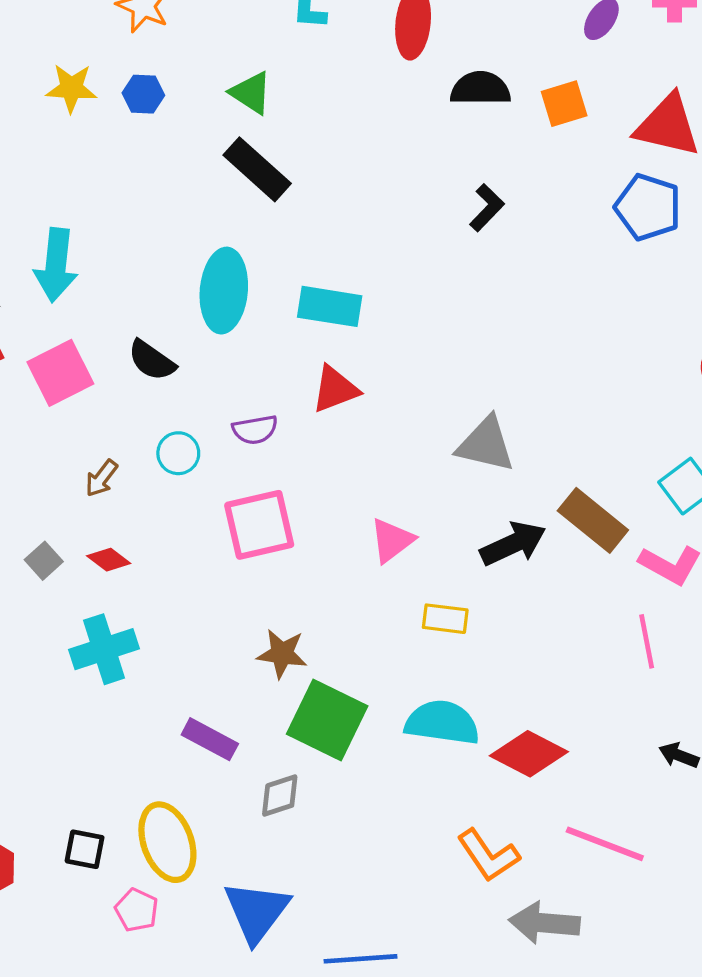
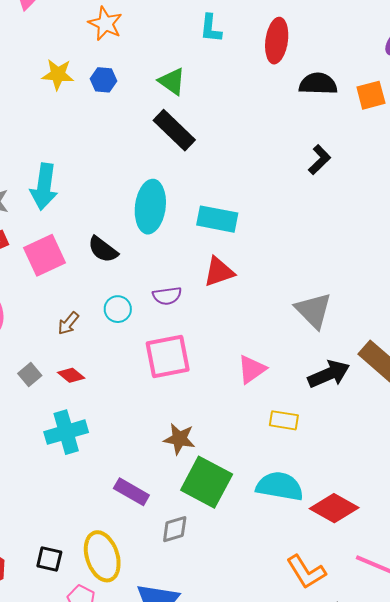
gray triangle: (486, 444) -> (313, 310), turned 30

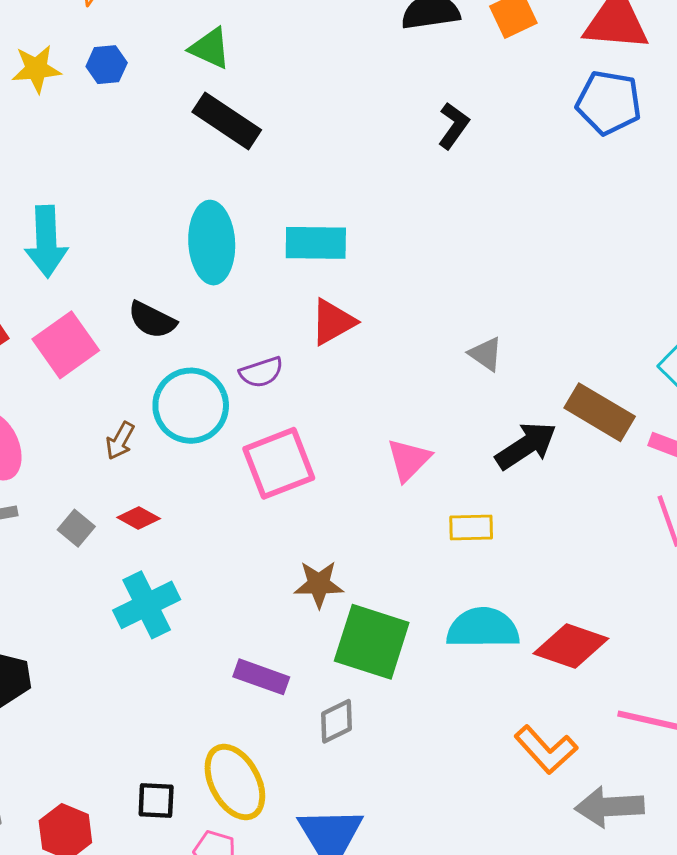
cyan circle: (118, 309) -> (191, 406), size x1.8
gray triangle: (313, 310) -> (486, 354), size x0.6

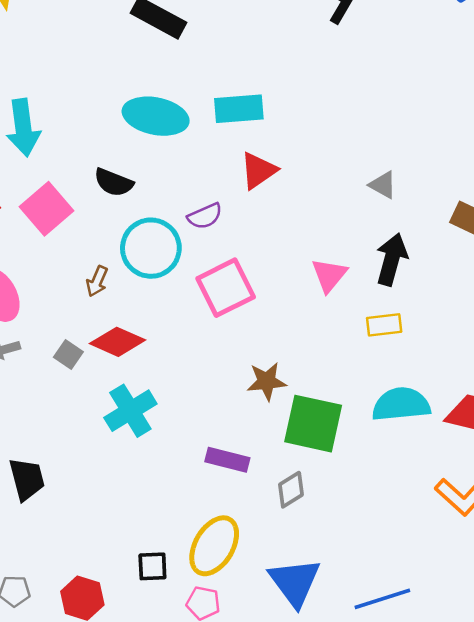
cyan ellipse: (212, 243) -> (156, 116), turned -70
black arrow: (526, 446) -> (392, 259), moved, turned -36
red diamond: (139, 518) -> (118, 342), size x1.6
yellow ellipse: (235, 782) -> (214, 546), turned 64

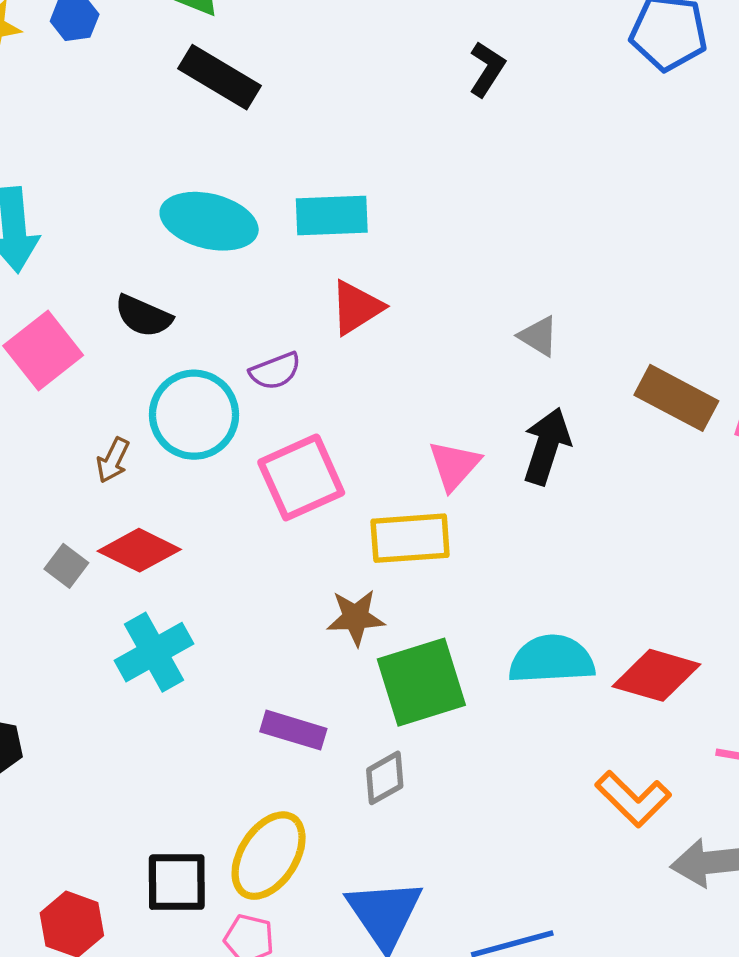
yellow rectangle: (384, 325) -> (410, 538), moved, size x1.5
green square: (313, 424) -> (421, 682), turned -32
black square: (152, 566) -> (177, 882), size x1.4

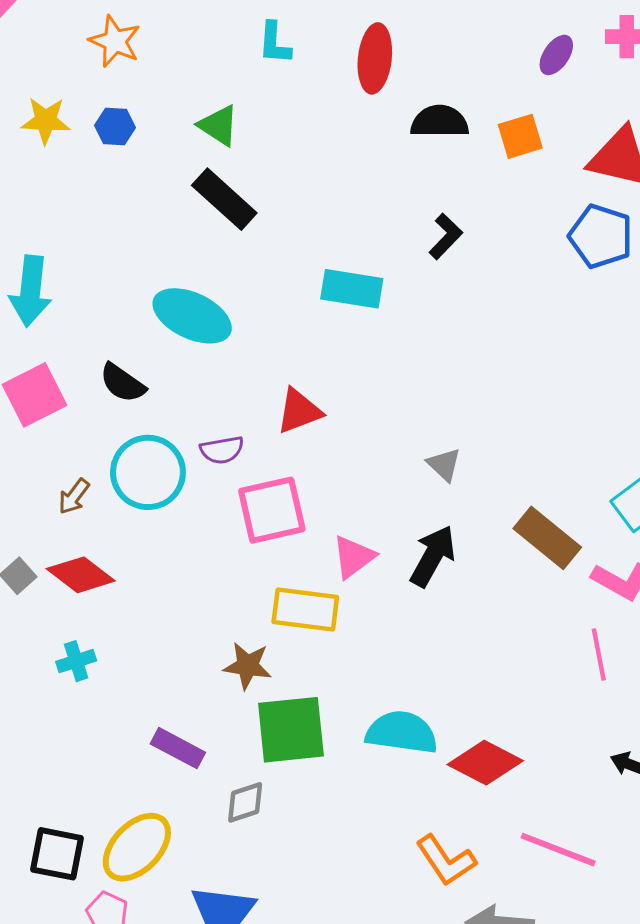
cyan rectangle: (332, 215) -> (352, 289), moved
pink square: (301, 477) -> (272, 510), moved
cyan cross: (154, 652) -> (76, 661), size x0.6

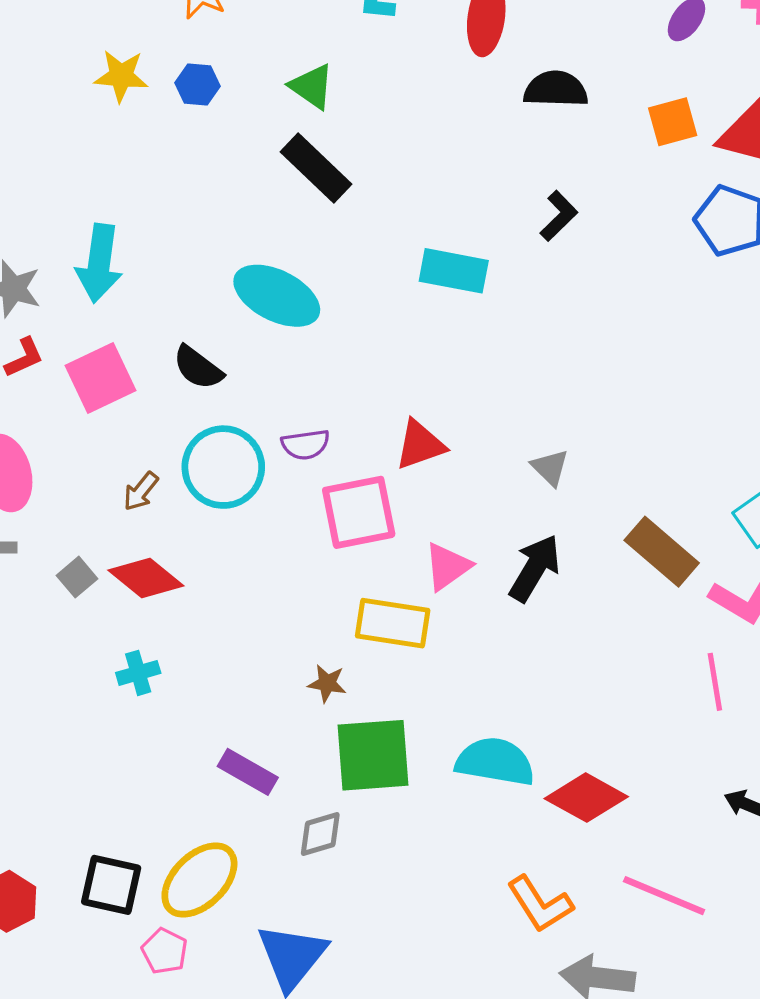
orange square: (520, 136) -> (673, 122), moved
red triangle: (299, 411) -> (420, 445), moved
brown star: (248, 666) -> (327, 683), size x0.7

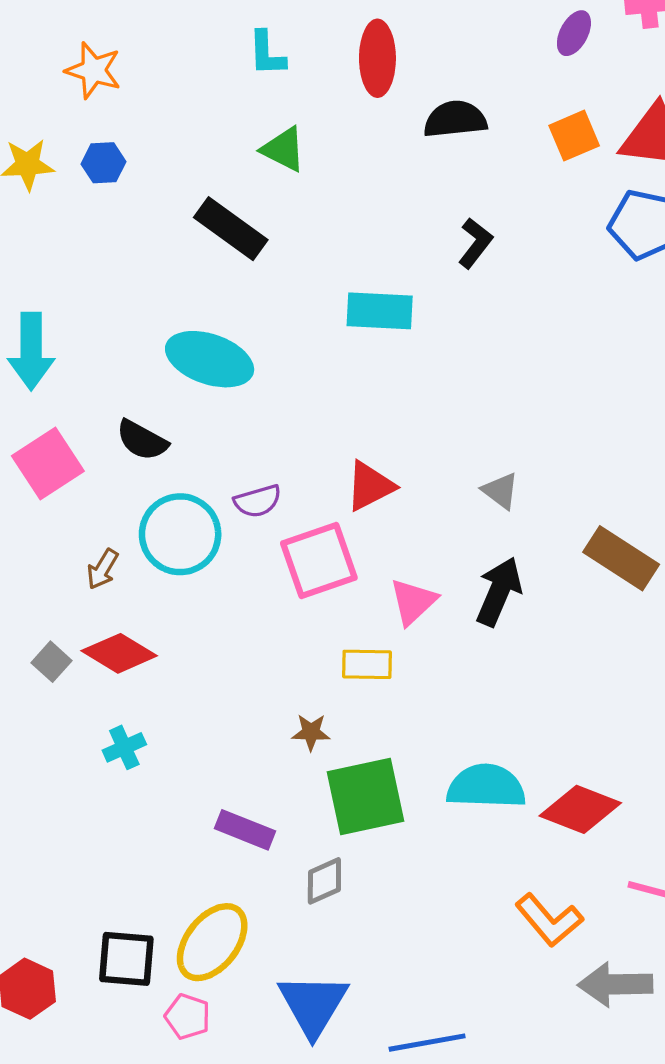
green triangle: (312, 87) -> (283, 149), moved
yellow rectangle: (393, 623) -> (367, 664), size x0.7

